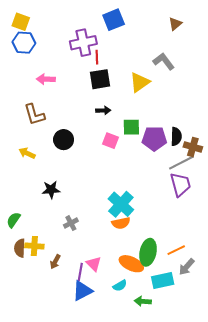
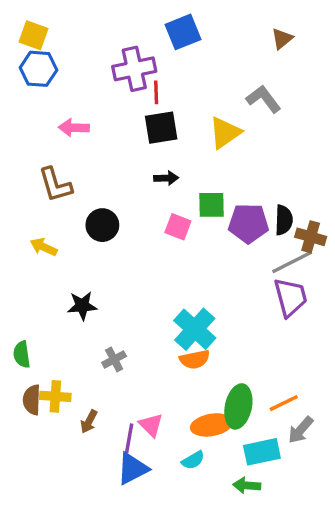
green semicircle: (13, 220) -> (22, 354), turned -42
orange ellipse: (131, 264) -> (212, 425), turned -35
green arrow: (143, 301) -> (247, 485), moved

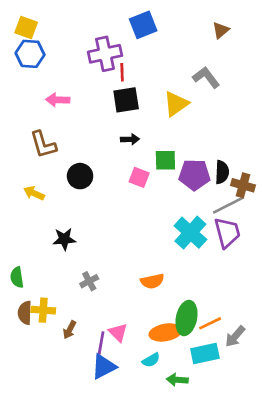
cyan cross: (195, 329) -> (190, 233), moved
orange line: (284, 403) -> (210, 323), moved
green arrow: (247, 485) -> (177, 380), moved

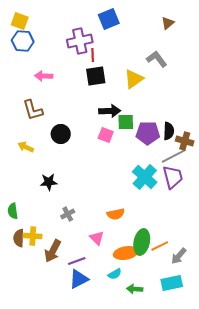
black arrow: (130, 139) -> (110, 111), moved, size x1.5
brown arrow: (69, 330) -> (53, 251), size x1.6
pink triangle: (118, 332) -> (97, 238), moved
purple line: (101, 343) -> (77, 261), turned 60
cyan rectangle: (205, 353) -> (172, 283), moved

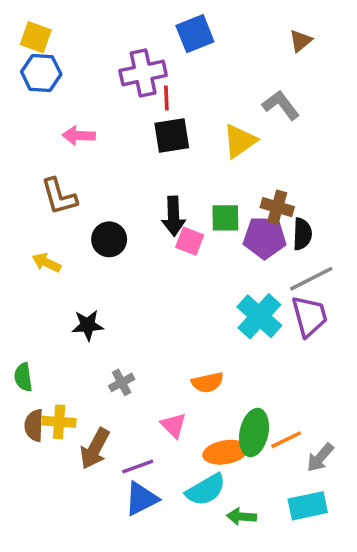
black arrow: (110, 111) -> (174, 216), moved, turned 90
brown cross: (185, 141) -> (277, 207), moved
cyan semicircle: (115, 274) -> (206, 490), size x1.6

